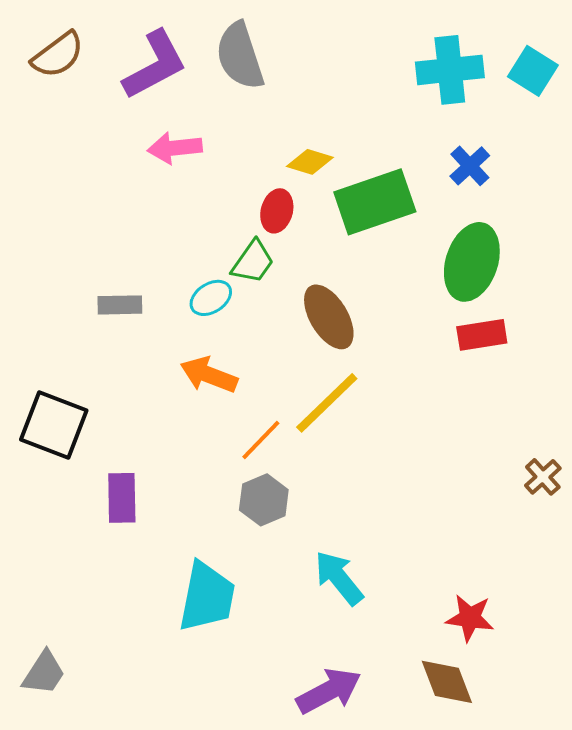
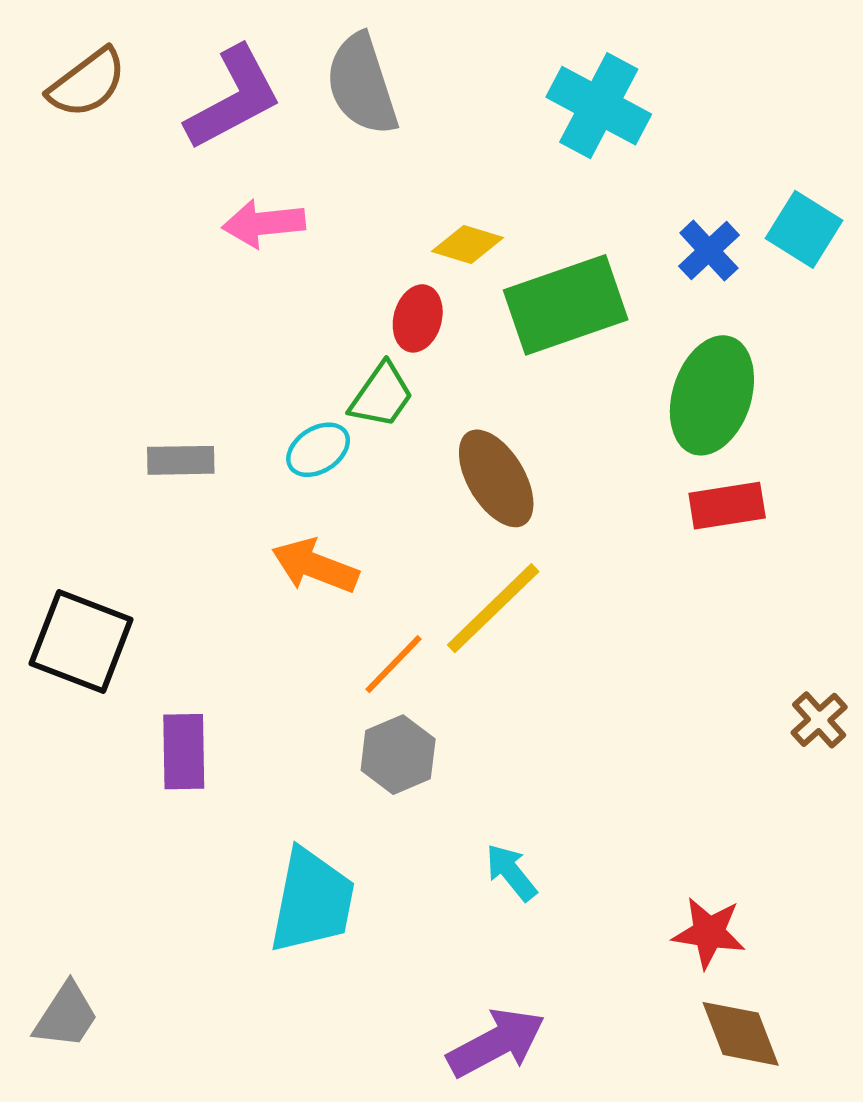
cyan cross: (450, 70) -> (599, 106), moved, turned 34
cyan square: (533, 71) -> (804, 229), moved
cyan arrow: (339, 578) -> (511, 872), size x0.7
brown diamond: (447, 682) -> (741, 1034), moved

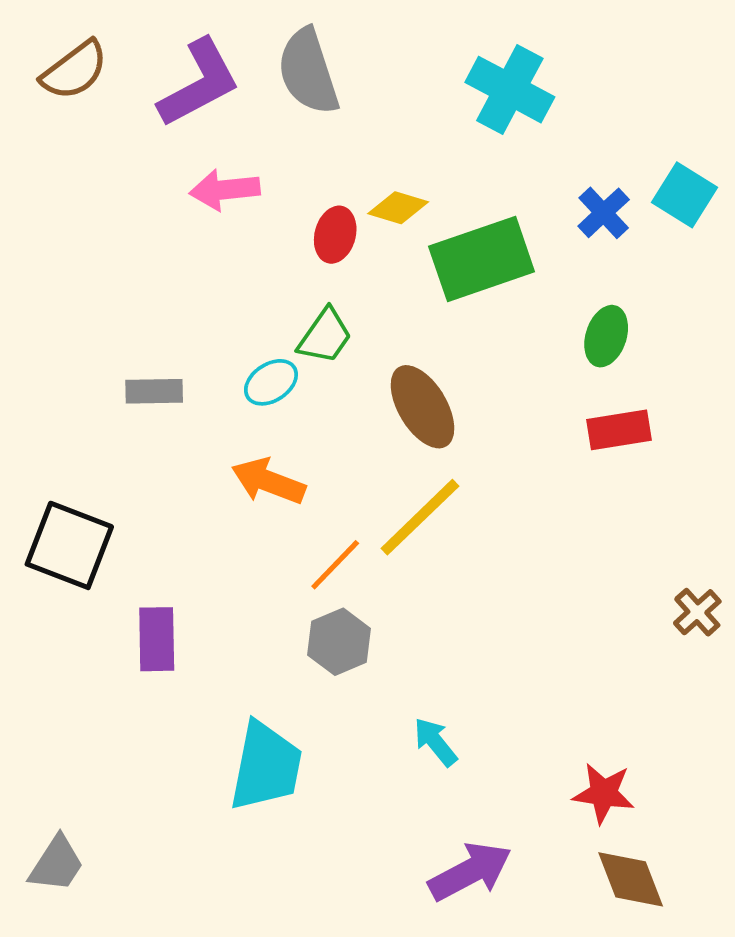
red ellipse: (418, 318) -> (335, 235), moved
green ellipse: (712, 395) -> (606, 336), size x0.6
purple arrow: (496, 1043) -> (470, 872), moved

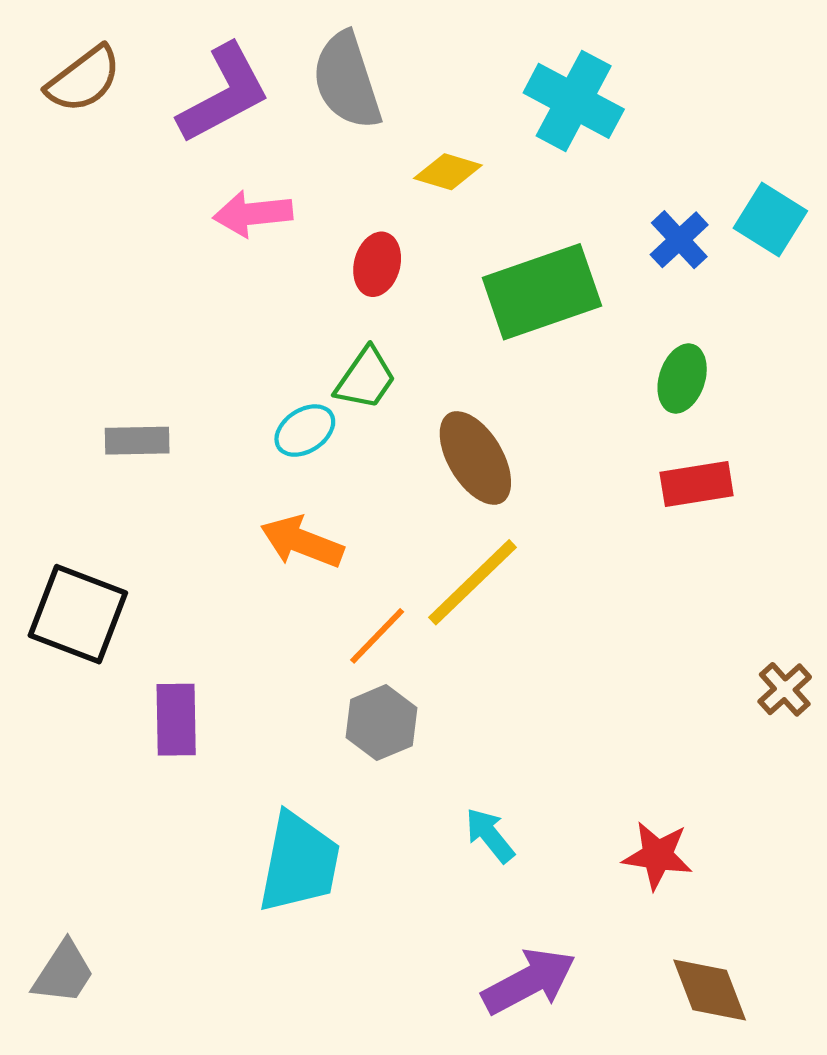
yellow diamond: (398, 208) -> (448, 172), moved
gray rectangle: (154, 391) -> (137, 441), moved
red star: (604, 793) -> (658, 855), moved

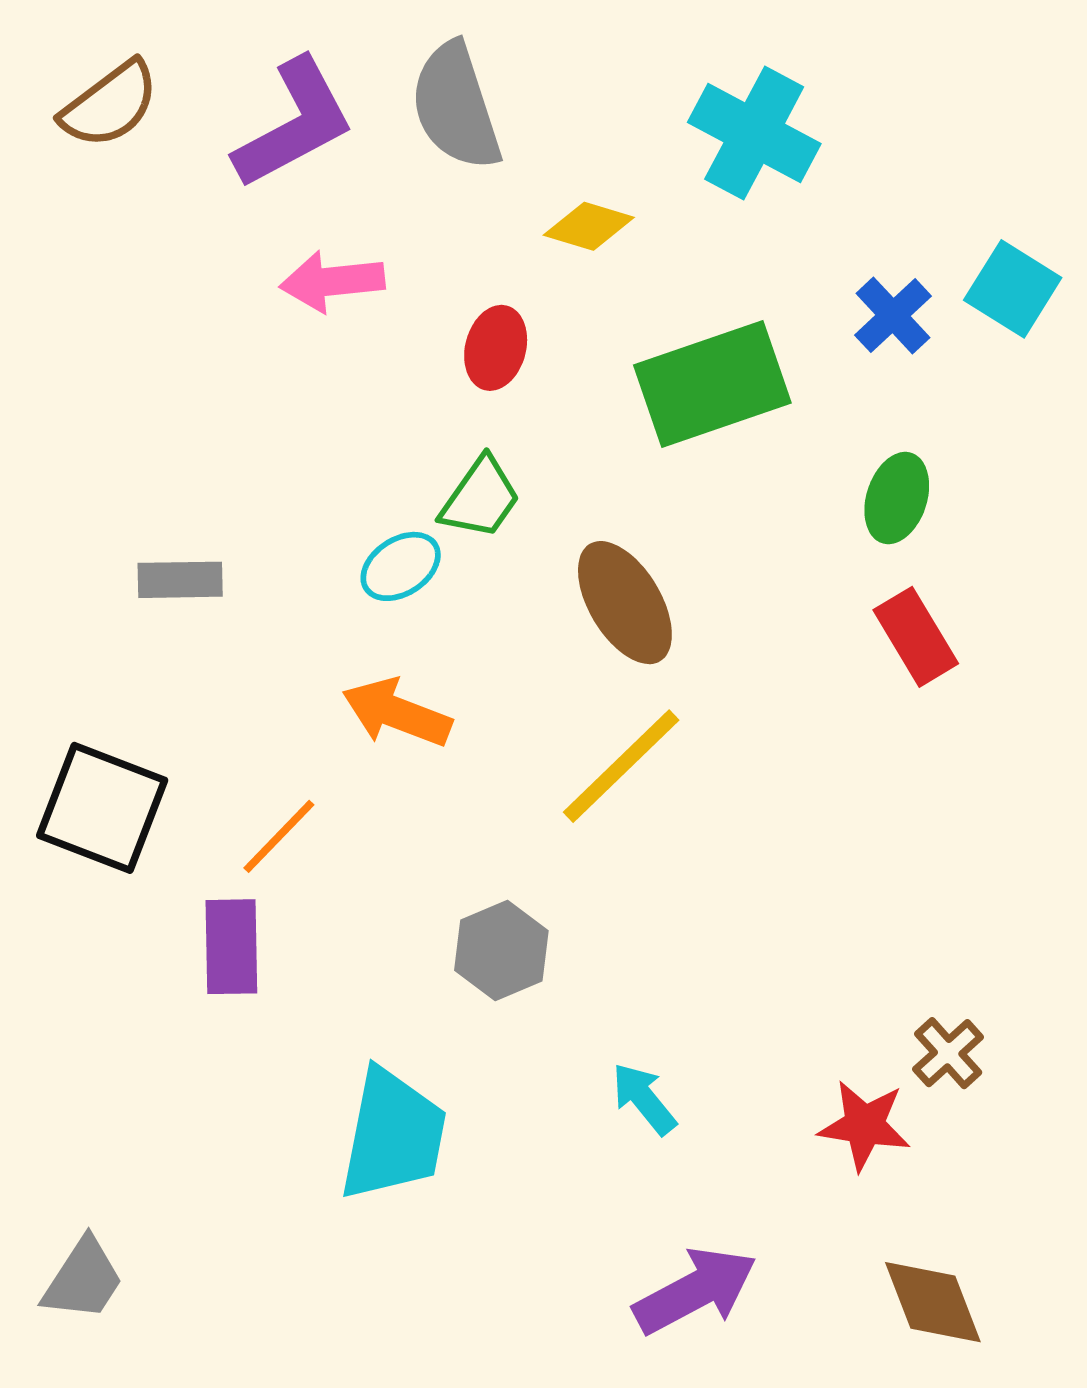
red rectangle: (697, 484) -> (916, 637), turned 68
orange line: (377, 636) -> (279, 836), moved
brown cross: (785, 689) -> (948, 1053), moved

